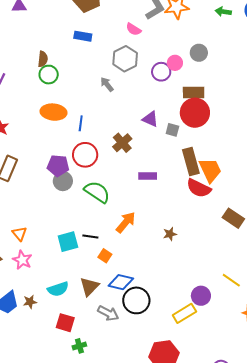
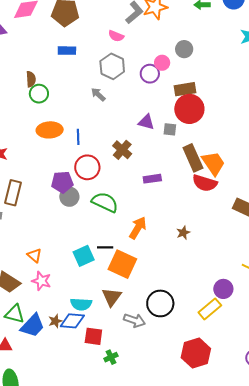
orange square: (105, 256) -> (122, 264), size x2.0
blue diamond: (121, 282) -> (72, 321), moved
cyan semicircle: (58, 289) -> (81, 304), turned 30

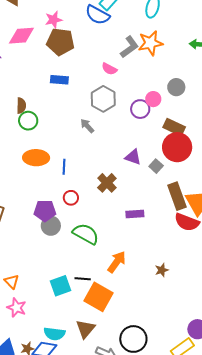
brown rectangle: (185, 89) -> (174, 127), turned 30
gray square: (170, 129) -> (156, 166), turned 32
red circle: (87, 167) -> (71, 198), size x0.6

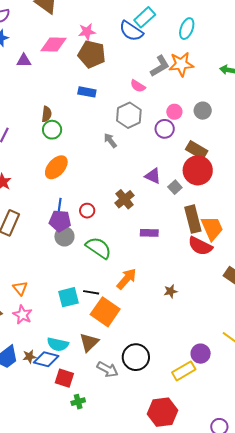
pink circle: (153, 99) -> (174, 112), moved
orange ellipse: (36, 158) -> (56, 167), turned -55
blue line: (64, 167) -> (60, 206), moved

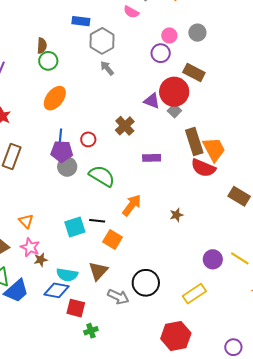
gray hexagon: (129, 115) -> (102, 41), moved
red circle: (198, 170) -> (174, 92), moved
orange square: (105, 312) -> (112, 239), size x0.7
purple circle: (201, 354) -> (213, 259), moved
brown star: (29, 357) -> (41, 260), moved

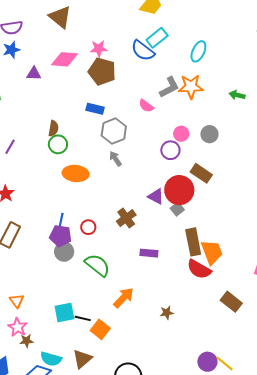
orange ellipse: (55, 98) -> (76, 173), moved, turned 50
black line: (97, 221) -> (83, 318), moved
purple circle: (213, 259) -> (207, 362), moved

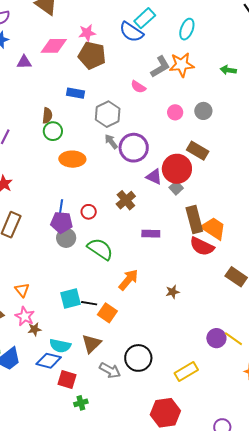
blue rectangle: (95, 109) -> (76, 93), moved
purple circle: (170, 150) -> (134, 148), moved, size x1.5
orange trapezoid: (212, 252) -> (214, 228), turned -32

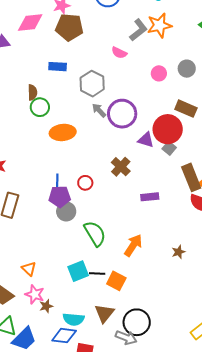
green semicircle: (100, 249) -> (95, 234), moved, turned 32
black circle: (138, 358) -> (137, 322), moved

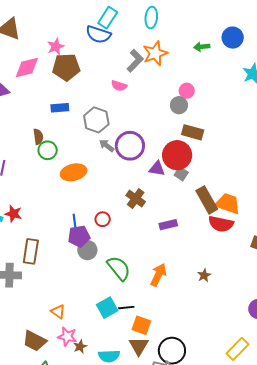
gray circle: (187, 69) -> (179, 105), moved
pink circle: (159, 73) -> (187, 91), moved
orange square: (116, 281) -> (141, 325), moved

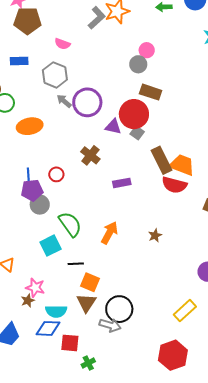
pink semicircle: (119, 86) -> (62, 44), moved
cyan square: (107, 308) -> (51, 246), moved
pink star: (67, 337) -> (35, 288), moved

